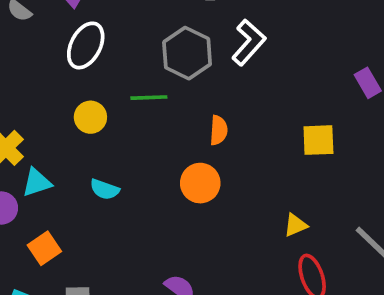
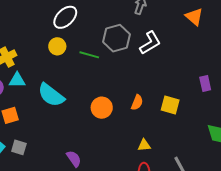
yellow circle: (90, 117) -> (57, 46), moved
orange semicircle: (219, 130) -> (137, 102), moved
cyan semicircle: (105, 189) -> (51, 95), size x1.8

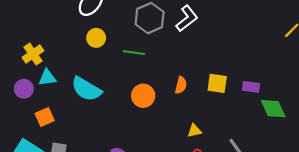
yellow circle: (57, 46) -> (96, 38), moved
green line: (89, 55) -> (134, 53), moved
purple rectangle: (205, 84) -> (251, 87), moved, turned -63

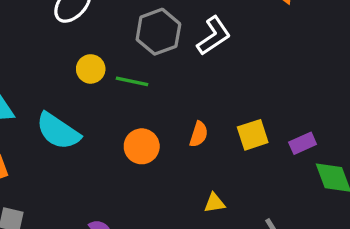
yellow circle: (96, 38) -> (91, 69), moved
yellow square: (217, 83) -> (253, 135), turned -30
purple rectangle: (251, 87) -> (303, 143), turned -35

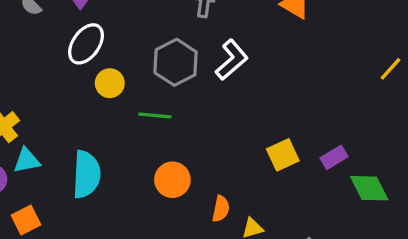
yellow circle: (91, 69) -> (110, 83), moved
cyan semicircle: (58, 131) -> (86, 174), turned -114
orange semicircle: (199, 134) -> (221, 209), moved

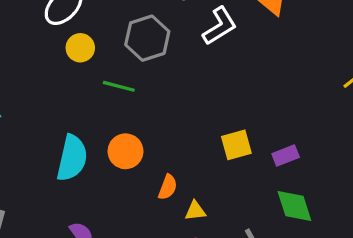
white L-shape: (232, 60) -> (220, 26), moved
cyan semicircle: (86, 174) -> (72, 158), moved
green diamond: (369, 188) -> (294, 206), moved

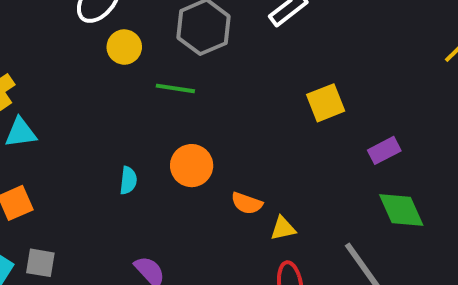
yellow square: (236, 145) -> (326, 103), moved
cyan semicircle: (72, 158) -> (128, 180), size x0.5
orange semicircle: (168, 187) -> (247, 203), turned 95

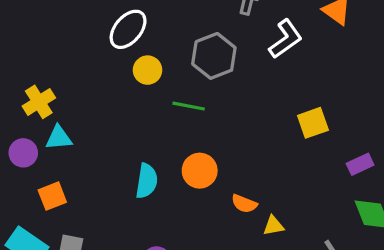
cyan semicircle: (128, 180) -> (147, 181), size x1.5

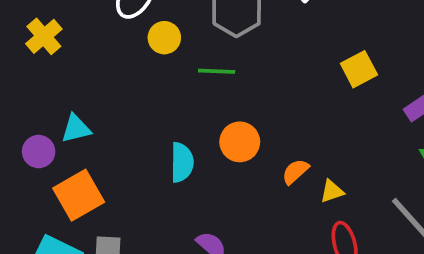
yellow cross: (39, 102) -> (44, 36), moved
orange square: (52, 196) -> (79, 195), size x1.5
orange semicircle: (244, 204) -> (295, 171), turned 125

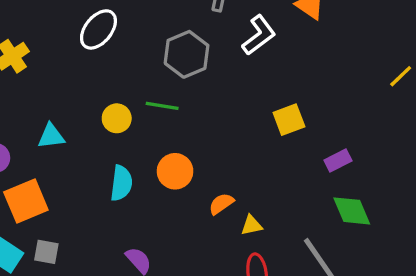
yellow circle: (164, 38) -> (117, 118), moved
cyan triangle: (76, 129) -> (51, 136), moved

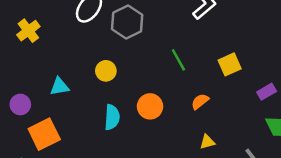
gray hexagon: (187, 54) -> (127, 22), moved
green line: (162, 106) -> (178, 60), moved, turned 55
orange semicircle: (221, 204) -> (200, 101), moved

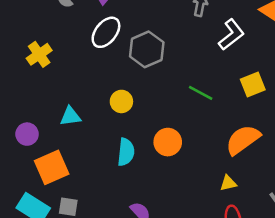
green line: (178, 60) -> (201, 93), turned -35
yellow square: (230, 64) -> (253, 85), moved
orange semicircle: (200, 101) -> (243, 140), moved, size x1.8

